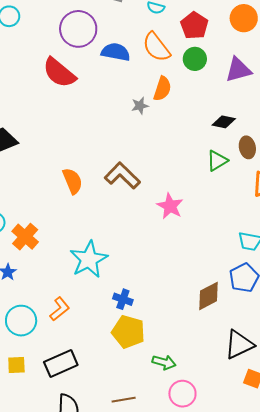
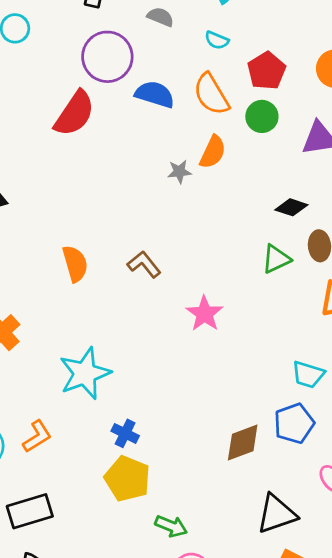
red semicircle: (59, 73) -> (74, 114), turned -102
brown L-shape: (122, 176) -> (144, 264), size x0.7

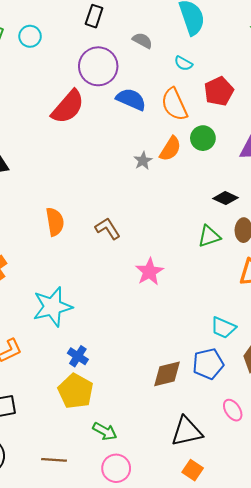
green circle: (262, 116) -> (203, 138), moved
gray star: (179, 172) -> (143, 161), turned -30

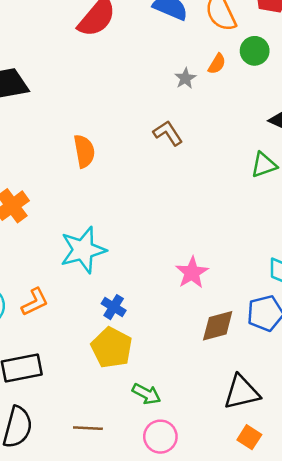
orange semicircle: (170, 149) -> (217, 64), size x0.7
brown L-shape: (108, 229) -> (168, 133), moved
pink star: (149, 272) -> (192, 273), moved

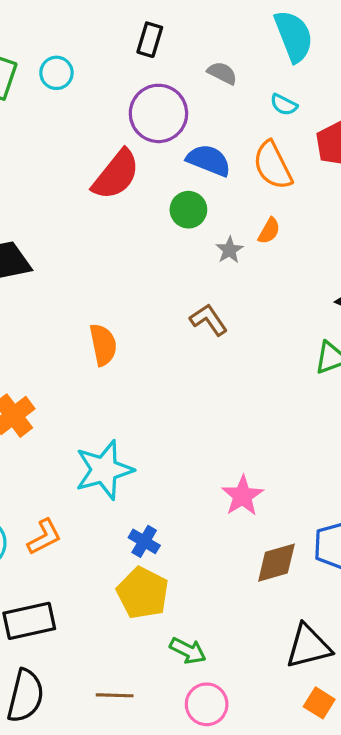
green circle: (255, 51) -> (188, 210), moved

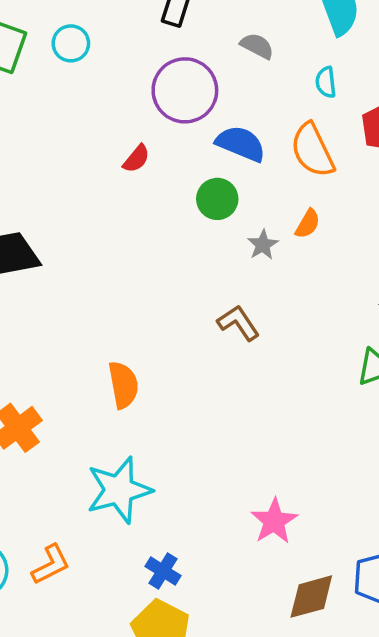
cyan semicircle: (284, 105) -> (326, 82), turned 56
red semicircle: (116, 175) -> (136, 159), size x0.5
orange semicircle: (103, 345) -> (123, 385), moved

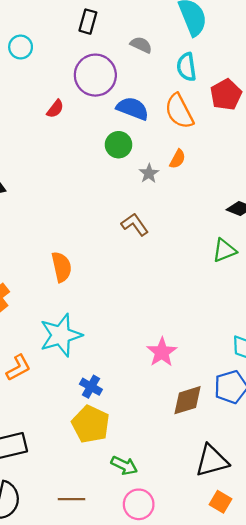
cyan semicircle: (326, 82) -> (186, 67), size x1.4
red semicircle: (136, 159) -> (55, 109), moved
orange L-shape: (51, 565) -> (18, 368), moved

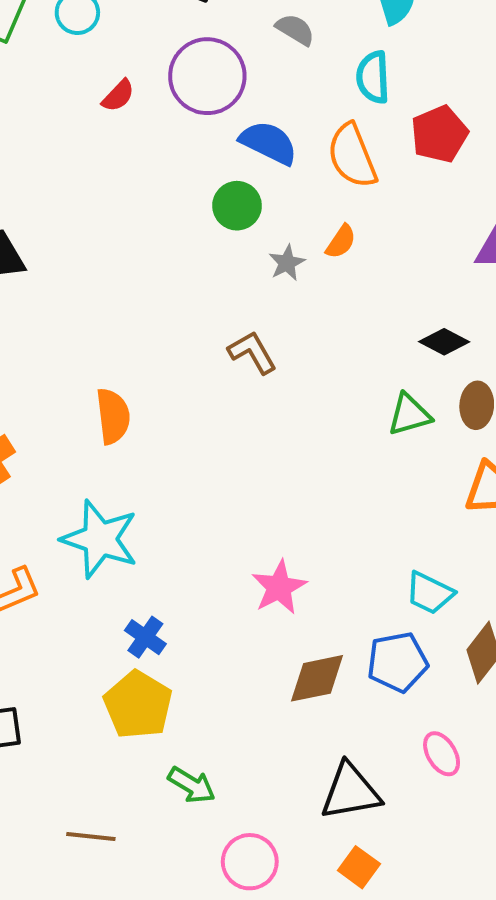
red semicircle: (55, 109) -> (118, 96), moved
cyan star: (61, 335) -> (100, 539), turned 30
pink circle: (139, 504) -> (250, 862), moved

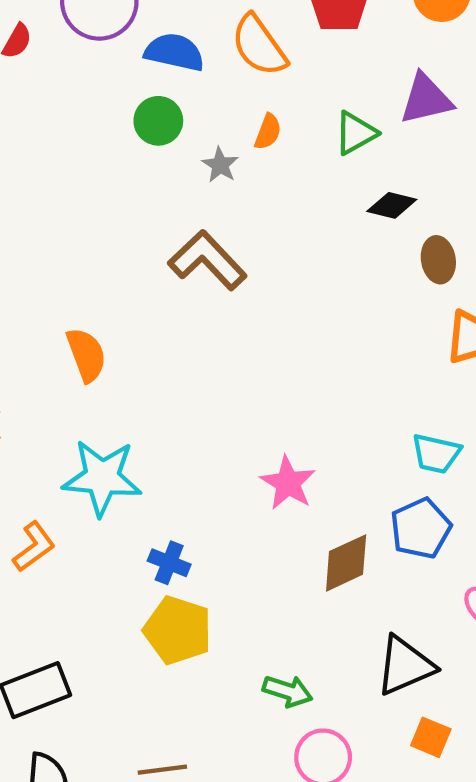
brown L-shape: (252, 352) -> (207, 260), size x1.5
green triangle: (409, 415) -> (355, 133), moved
green arrow: (192, 785) -> (288, 691), moved

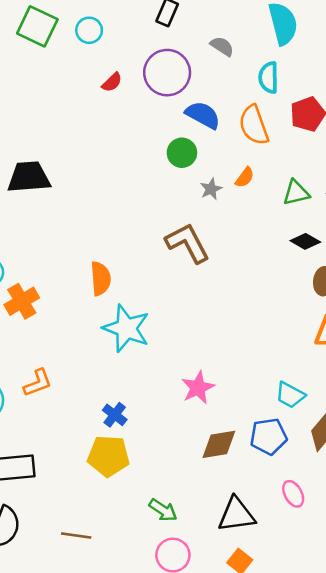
cyan star: (102, 478) -> (126, 328), moved
yellow pentagon: (178, 630) -> (108, 456), turned -30

